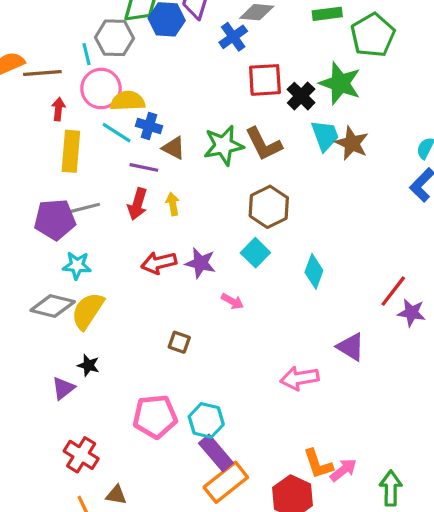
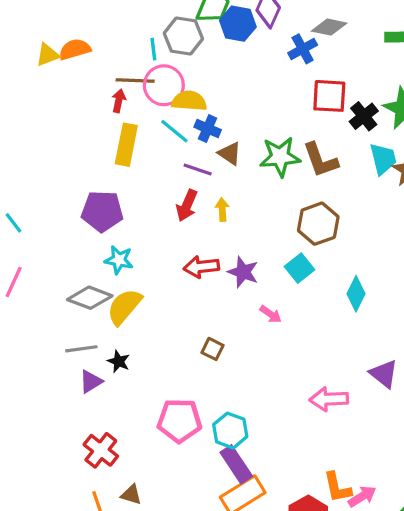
brown line: (42, 73) -> (135, 81), moved
gray line: (84, 208) -> (81, 349), moved

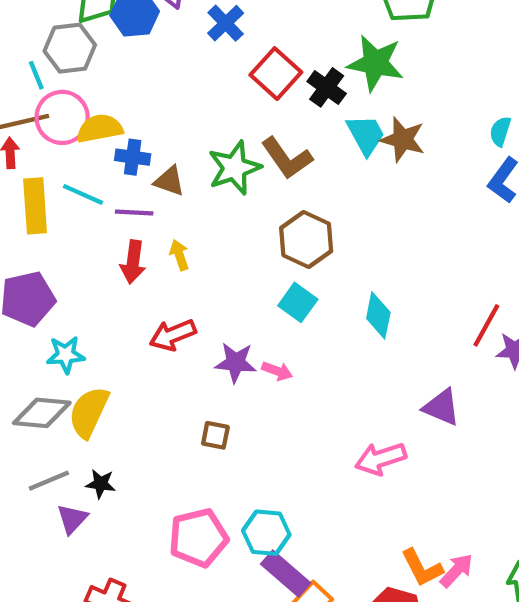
red square: (329, 96) -> (276, 74), turned -36
cyan line: (174, 131) -> (83, 194), moved
purple star: (243, 272) -> (236, 363), moved

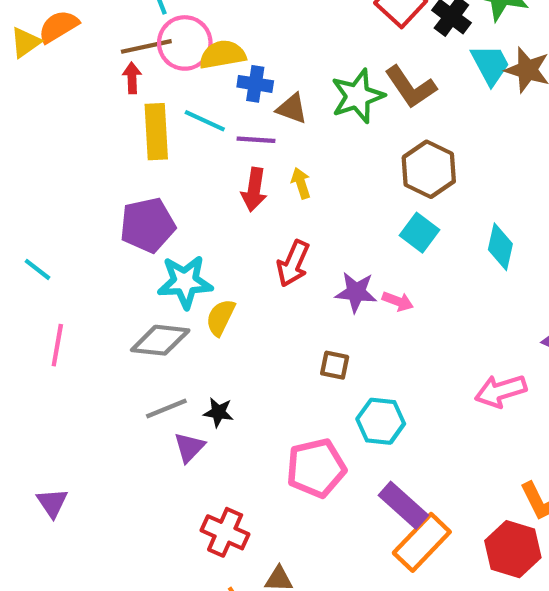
red arrow: (173, 335) -> (293, 263), turned -45
cyan star: (66, 355) -> (185, 282), size x1.4
yellow semicircle: (89, 412) -> (221, 317), moved, size x0.7
cyan hexagon: (266, 533) -> (381, 421), moved

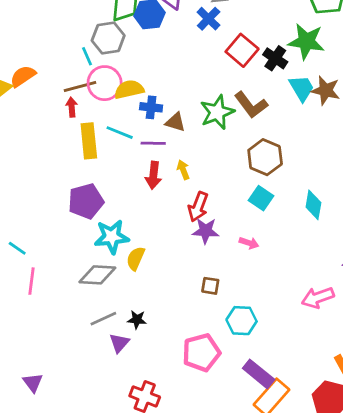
red arrow: (293, 263) -> (198, 207), moved
cyan line: (37, 269) -> (17, 248), moved
purple star: (356, 292) -> (206, 231), moved

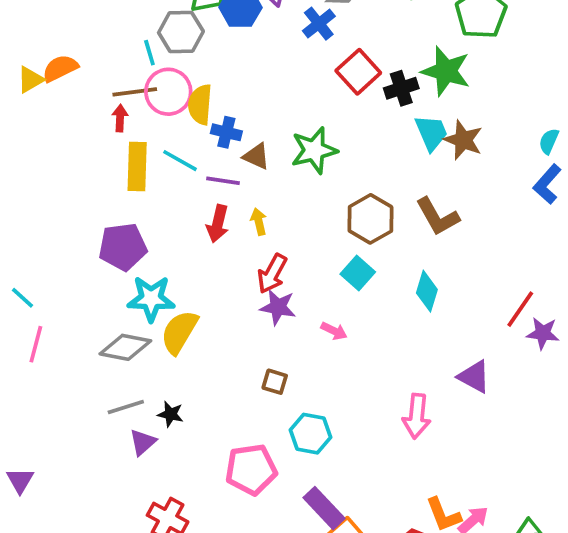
black cross: (275, 58) -> (401, 88), turned 30
yellow semicircle: (129, 89) -> (200, 105), turned -80
brown L-shape: (251, 105) -> (438, 217), moved
yellow semicircle: (136, 258) -> (179, 332), size x1.4
pink arrow: (318, 298) -> (417, 416), turned -72

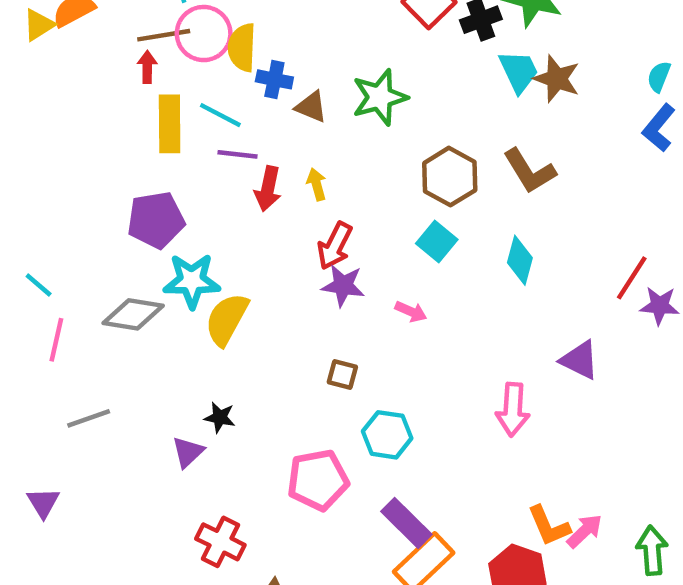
purple line: (223, 181) -> (238, 154), moved
gray diamond: (125, 347) -> (133, 314), moved
gray line: (126, 407) -> (89, 418), moved

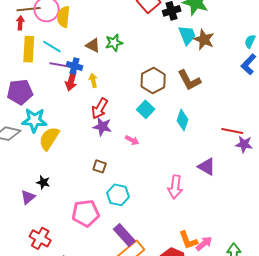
blue cross: (274, 79) -> (74, 66), moved
green star: (380, 97) -> (114, 43), moved, size x0.7
red line: (632, 278) -> (232, 131), turned 65

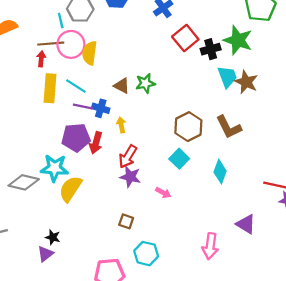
red arrow: (71, 81) -> (96, 143), moved
purple pentagon: (20, 92) -> (76, 138), moved
black star: (43, 182) -> (53, 237), moved

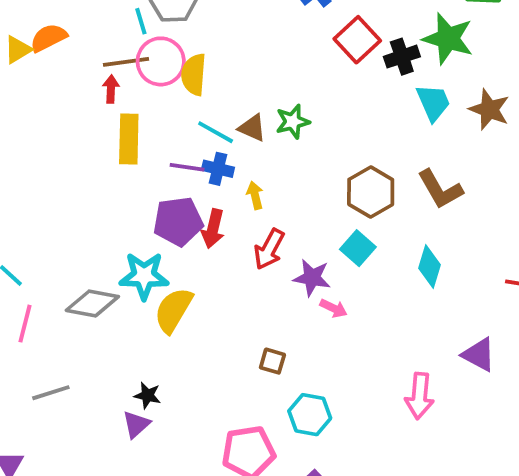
brown star: (246, 82) -> (489, 110), moved
cyan line: (76, 86) -> (216, 132), moved
purple star: (130, 177) -> (312, 278), moved

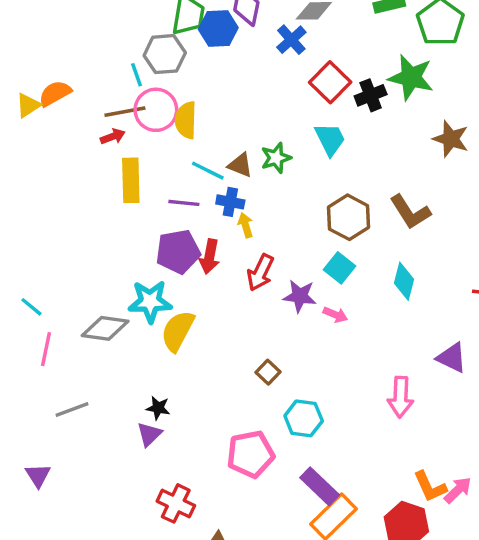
red arrow: (111, 89) -> (113, 137), turned 70
cyan trapezoid: (433, 102) -> (330, 139), moved
blue cross: (218, 169) -> (230, 202), moved
pink arrow: (334, 308) -> (335, 315), moved
brown square: (272, 361) -> (268, 372), turned 30

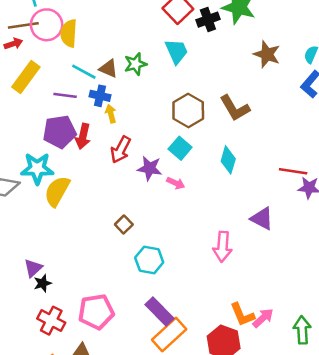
yellow rectangle: (131, 180) -> (26, 77), turned 36
black star: (158, 408) -> (43, 283), moved, turned -30
pink pentagon: (250, 454) -> (96, 312), moved

